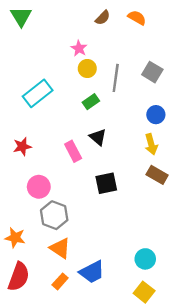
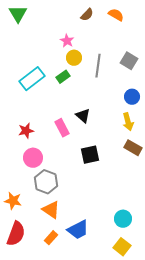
green rectangle: (91, 102) -> (63, 77), moved
red star: (22, 147) -> (26, 131), moved

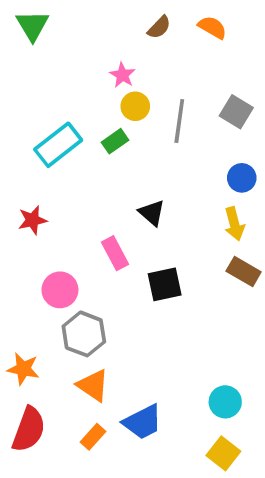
pink rectangle: (62, 128) -> (115, 253), moved
red star: (26, 131) -> (32, 220), moved

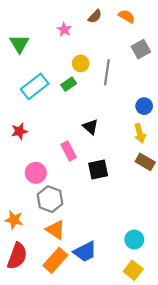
green triangle: (32, 25) -> (19, 44), moved
pink star: (122, 75) -> (64, 29), moved
gray square: (236, 112) -> (141, 49), moved, turned 30
orange rectangle: (93, 437) -> (55, 260), size x1.6

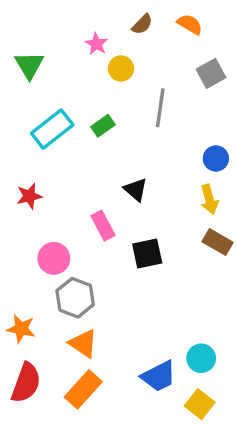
yellow circle: (81, 63) -> (121, 68), moved
blue trapezoid: (85, 252) -> (159, 376), moved

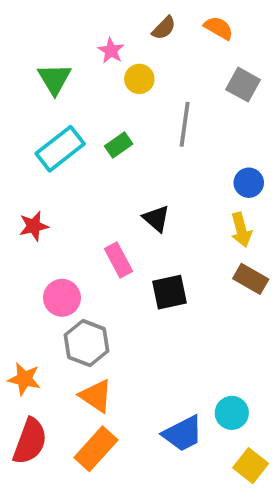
green triangle: (29, 65) -> (54, 79), moved
gray square: (211, 73) -> (243, 85), turned -32
yellow square: (200, 404) -> (251, 466), moved

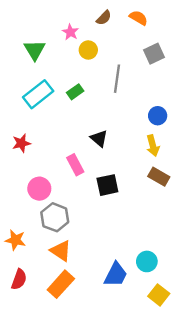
gray square: (243, 85) -> (154, 54), turned 36
blue trapezoid: (183, 434) -> (116, 275), turned -36
red semicircle: (30, 441) -> (19, 279), size x0.7

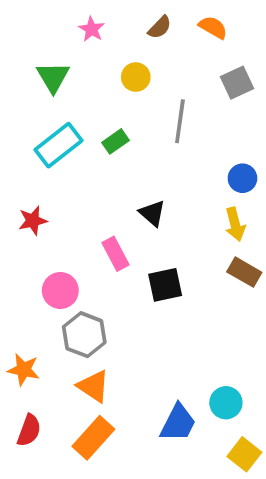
pink star: (70, 32) -> (92, 29), moved

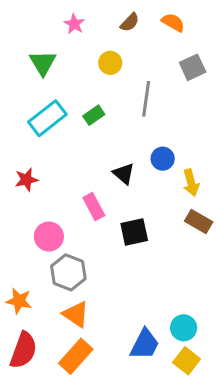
blue circle: (242, 178) -> (163, 159), moved
red semicircle: (29, 430) -> (23, 350), size x1.4
yellow square: (244, 454) -> (187, 361), moved

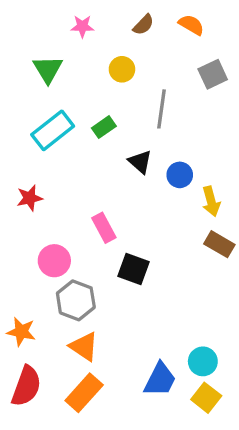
pink star: (74, 24) -> (82, 26), turned -30
black triangle: (124, 174) -> (140, 162), moved
black square: (134, 232) -> (134, 269), moved, turned 32

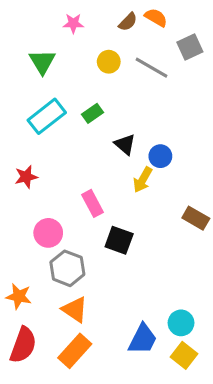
orange semicircle: (191, 25) -> (156, 17), moved
gray square: (213, 74) -> (190, 47), moved
gray line: (162, 109) -> (152, 68), moved, turned -68
yellow arrow: (211, 201) -> (143, 180), moved, turned 45

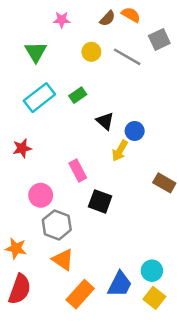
orange rectangle: (75, 351) -> (80, 294), moved

